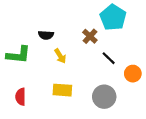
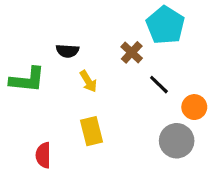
yellow rectangle: (62, 90) -> (92, 131), turned 72
red semicircle: (21, 97) -> (43, 155), moved
gray circle: (104, 97) -> (177, 141), moved

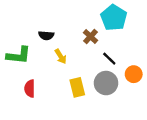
yellow rectangle: (92, 131) -> (77, 87), moved
gray circle: (177, 141) -> (106, 83), moved
red semicircle: (43, 155) -> (30, 89), moved

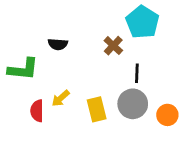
yellow arrow: (61, 56) -> (61, 98), moved, turned 80
black line: (109, 59) -> (137, 73), turned 48
orange circle: (134, 74) -> (167, 115), moved

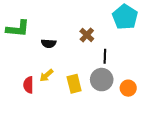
cyan pentagon: (142, 22) -> (125, 17), moved
black semicircle: (58, 44) -> (49, 43), moved
green L-shape: (23, 69) -> (18, 29), moved

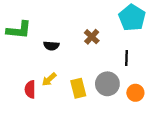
black line: (105, 56) -> (126, 58), moved

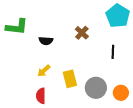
gray circle: (107, 84) -> (96, 88), moved
red semicircle: (30, 89) -> (41, 96), moved
orange circle: (135, 93) -> (121, 93), moved

